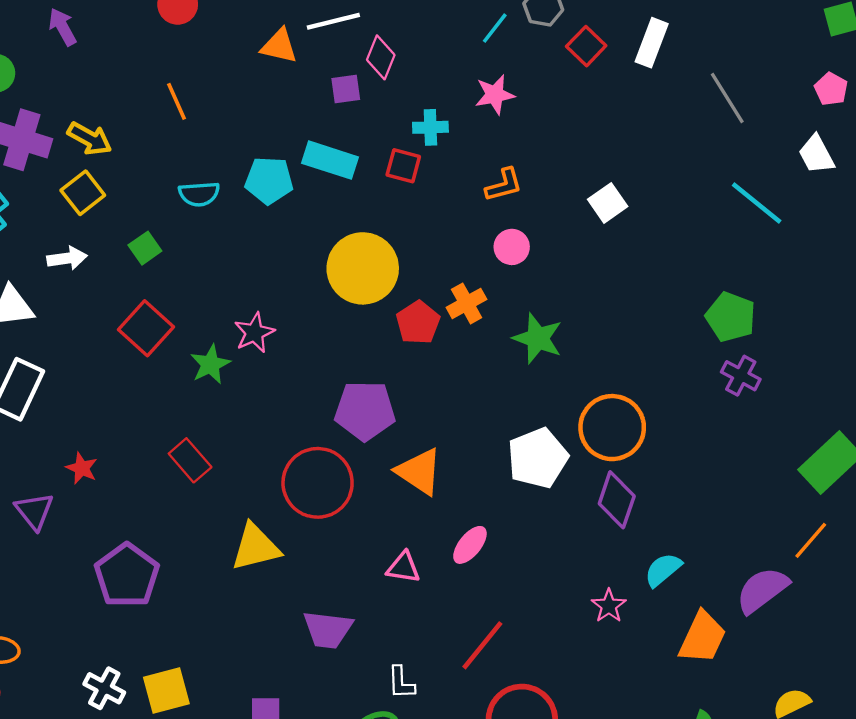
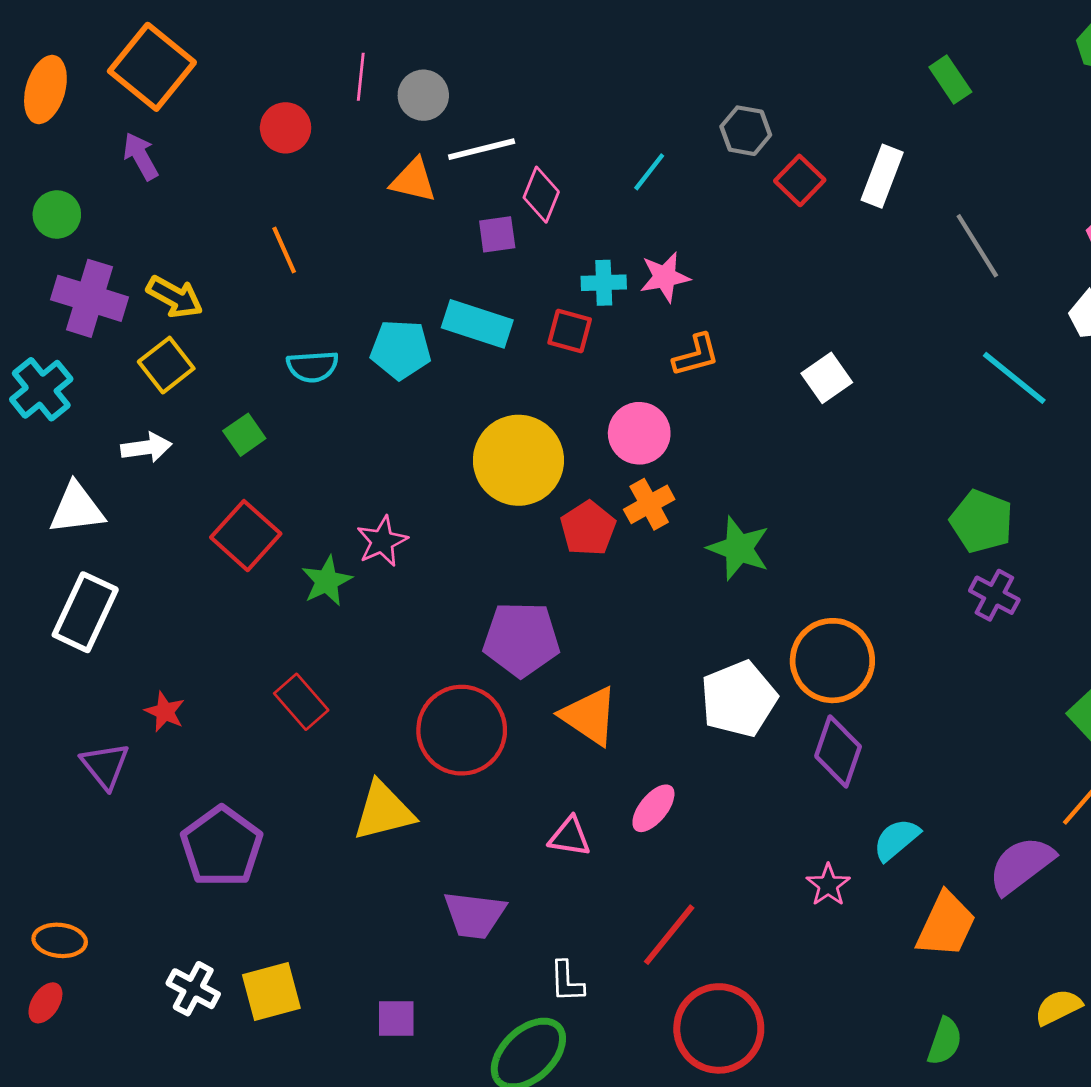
cyan line: (495, 28) -> (649, 172), moved
pink star: (495, 95) -> (665, 277), moved
pink circle: (512, 247) -> (639, 433), moved, size x1.4

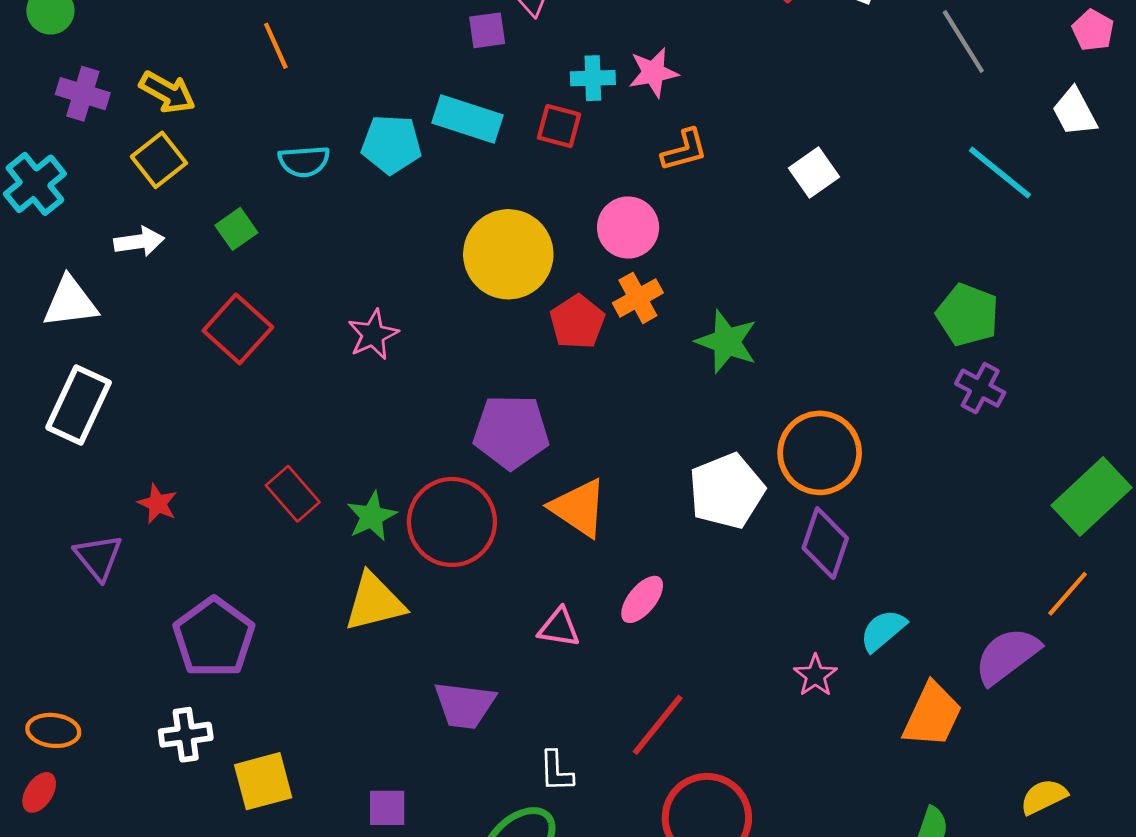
purple cross: (89, 298) -> (83, 94), size x0.7
green star: (327, 581) -> (372, 516), moved
white cross: (193, 989) -> (186, 735), moved, turned -36

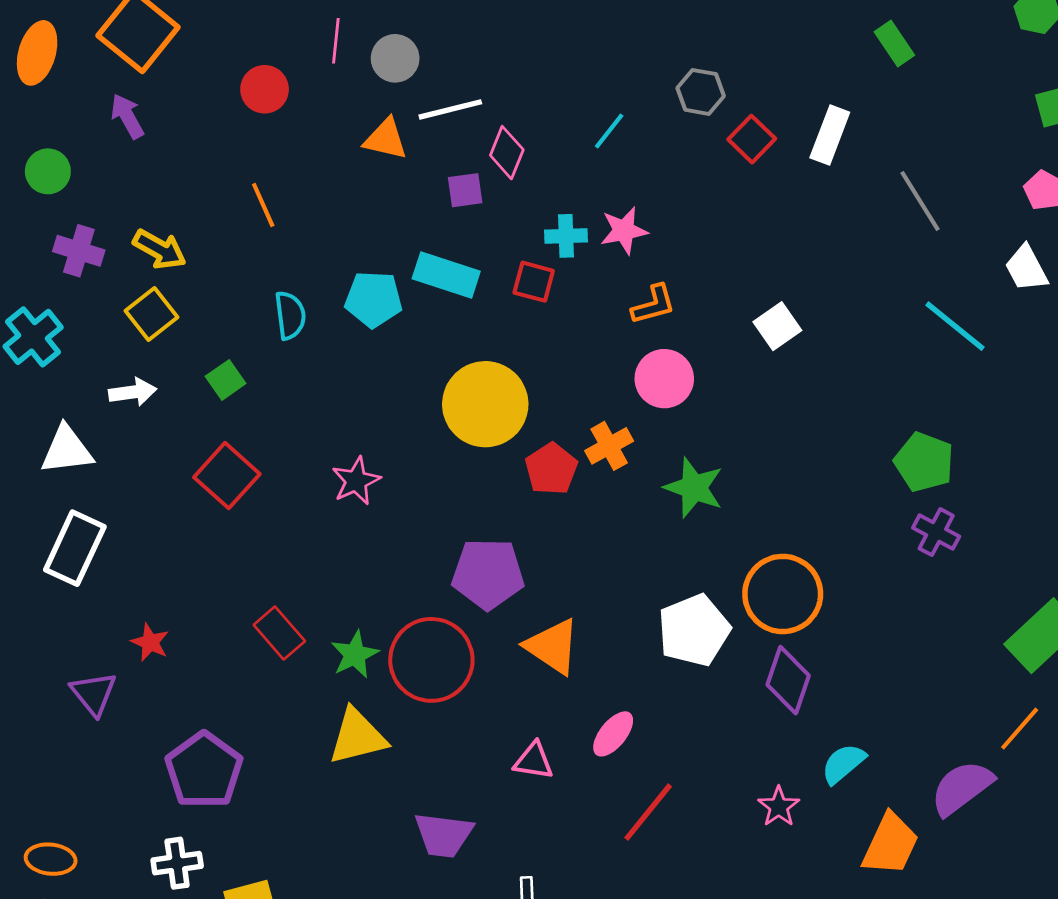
cyan semicircle: (304, 161) -> (290, 315), turned -93
pink circle: (628, 228) -> (664, 379), moved
red line: (658, 725) -> (648, 812), moved

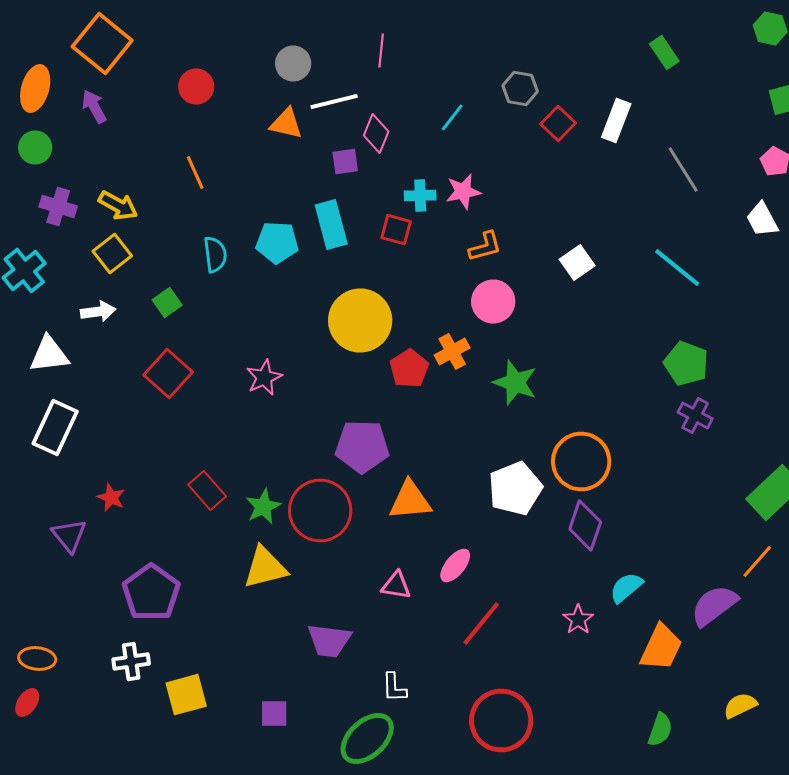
pink line: (336, 41) -> (381, 50), moved
orange ellipse: (37, 53) -> (35, 88), moved
cyan rectangle: (446, 275) -> (331, 224), turned 57
cyan line: (955, 326) -> (677, 268), moved
orange triangle: (553, 646) -> (410, 500), turned -39

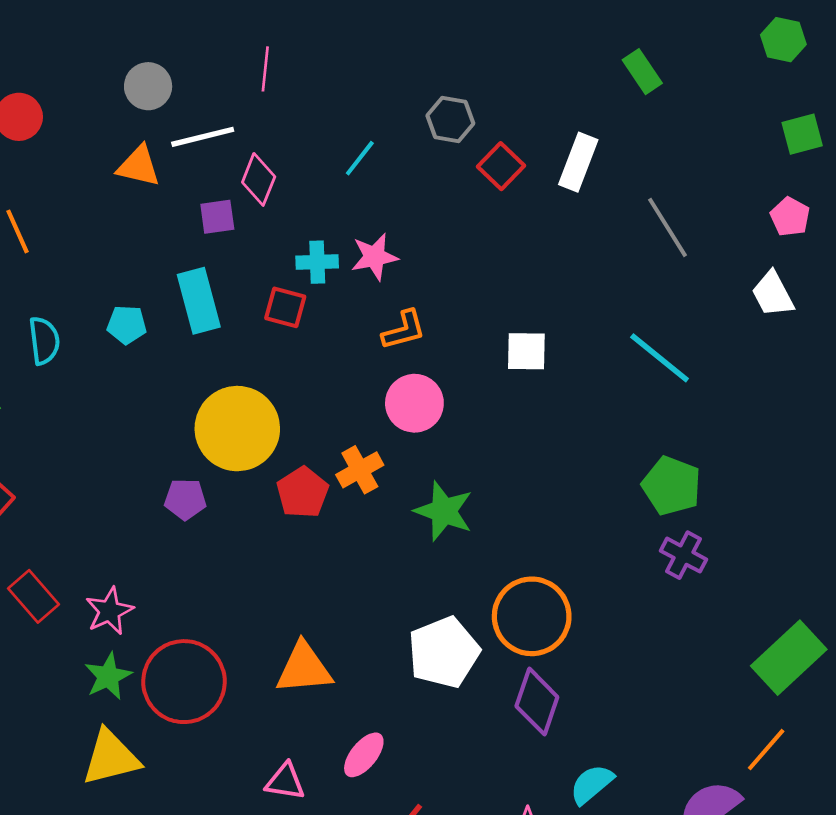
cyan pentagon: (277, 242) -> (127, 325), size x0.7
white square: (577, 262) -> (526, 351), turned 36
pink star: (264, 378) -> (109, 611), moved
purple pentagon: (362, 446) -> (185, 499), moved, size x0.6
red rectangle: (207, 490) -> (33, 596), moved

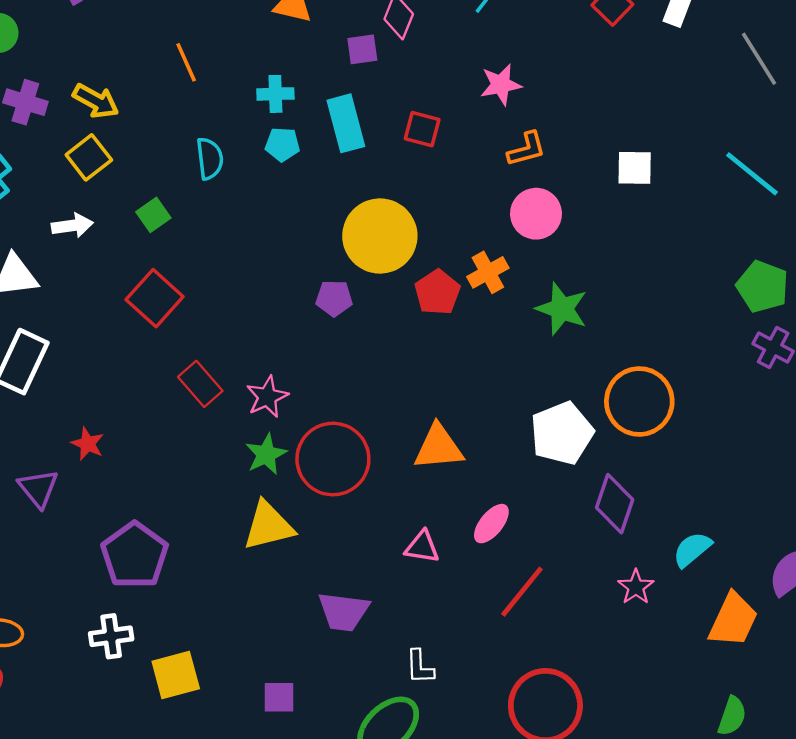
cyan cross: (317, 262) -> (275, 94), moved
purple diamond: (537, 702) -> (615, 504), moved

